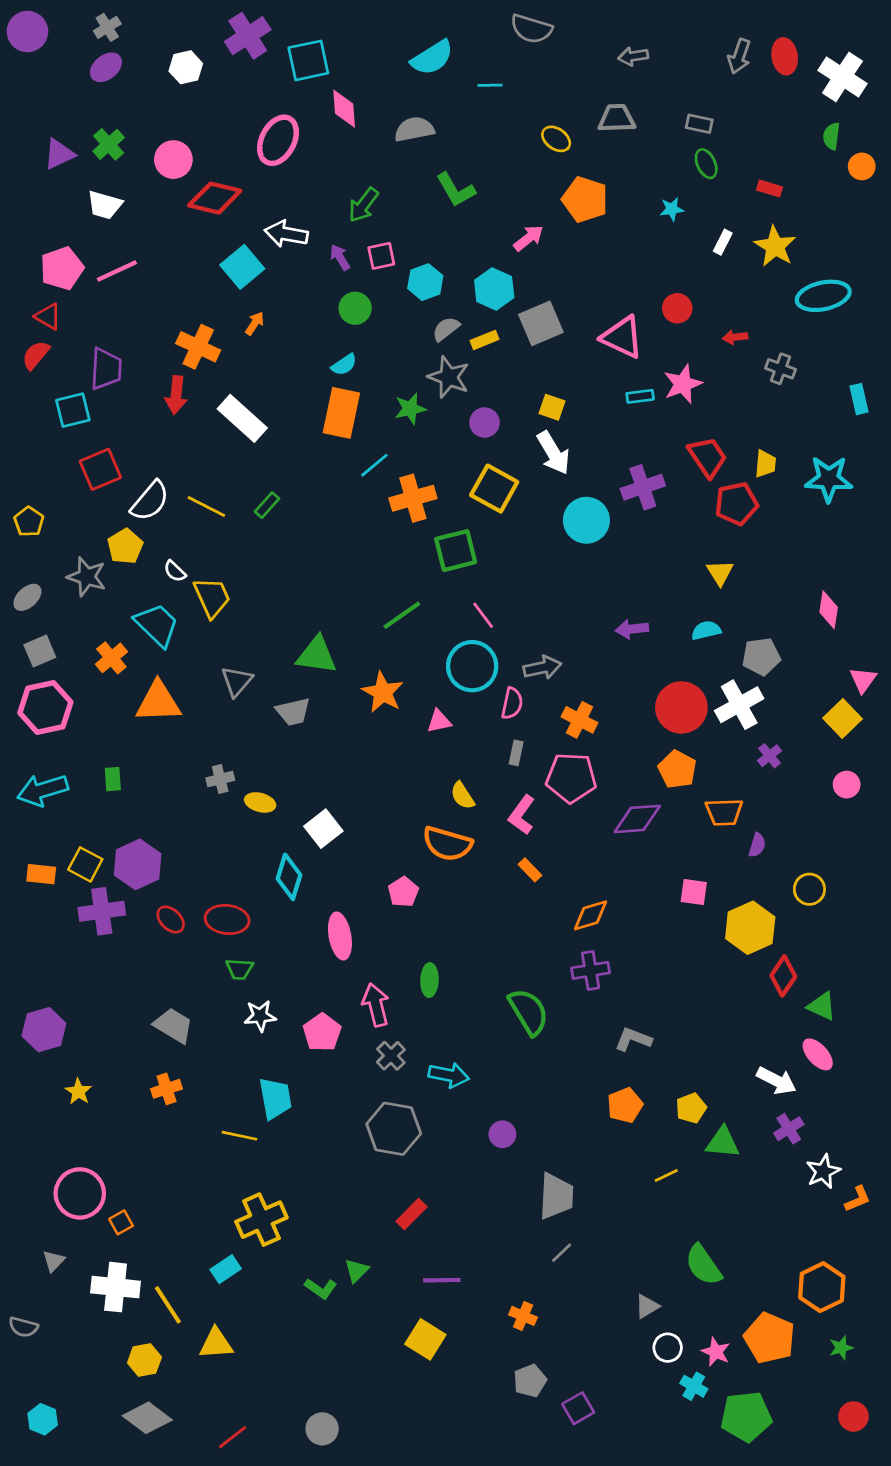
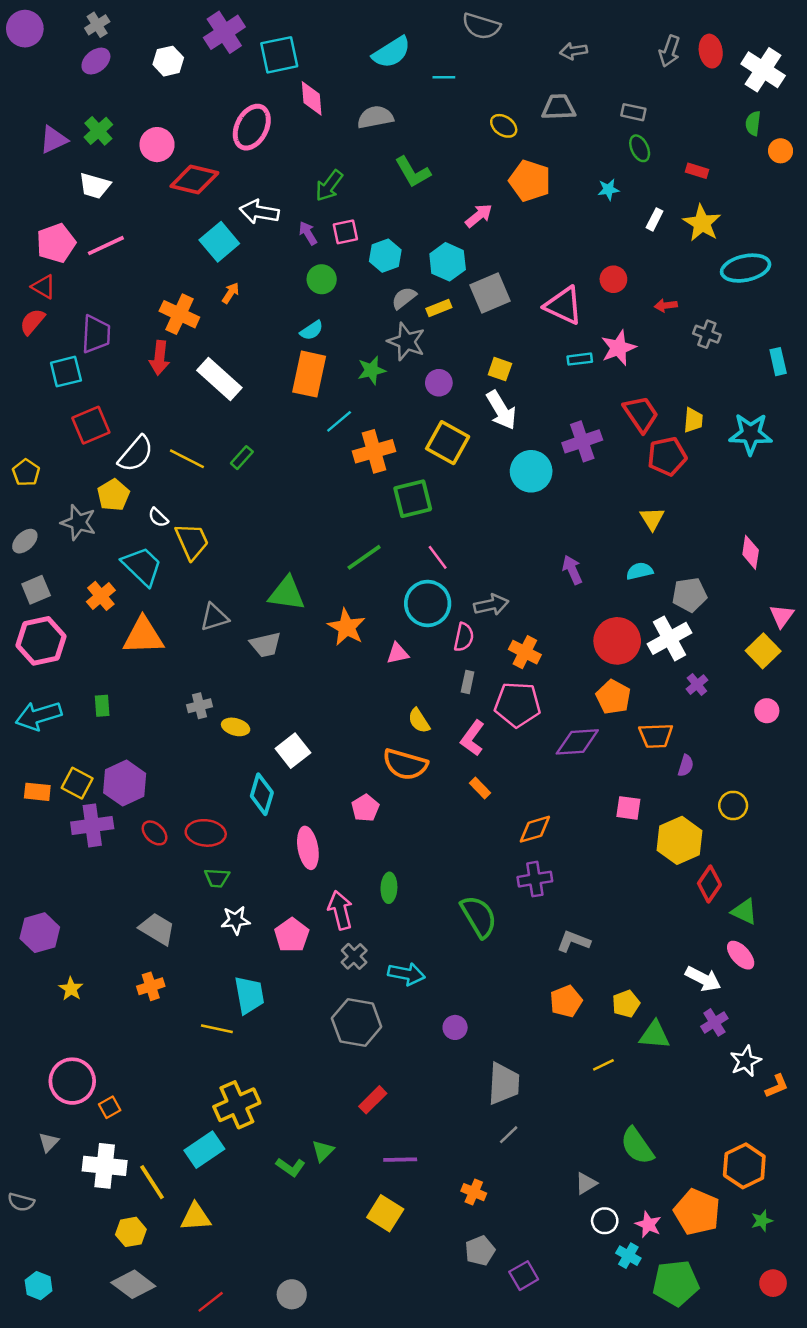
purple arrow: (632, 629) -> (572, 570), turned 72
gray triangle: (237, 681) -> (214, 617), turned 32
cyan rectangle: (226, 1269) -> (204, 1150), size x1.4

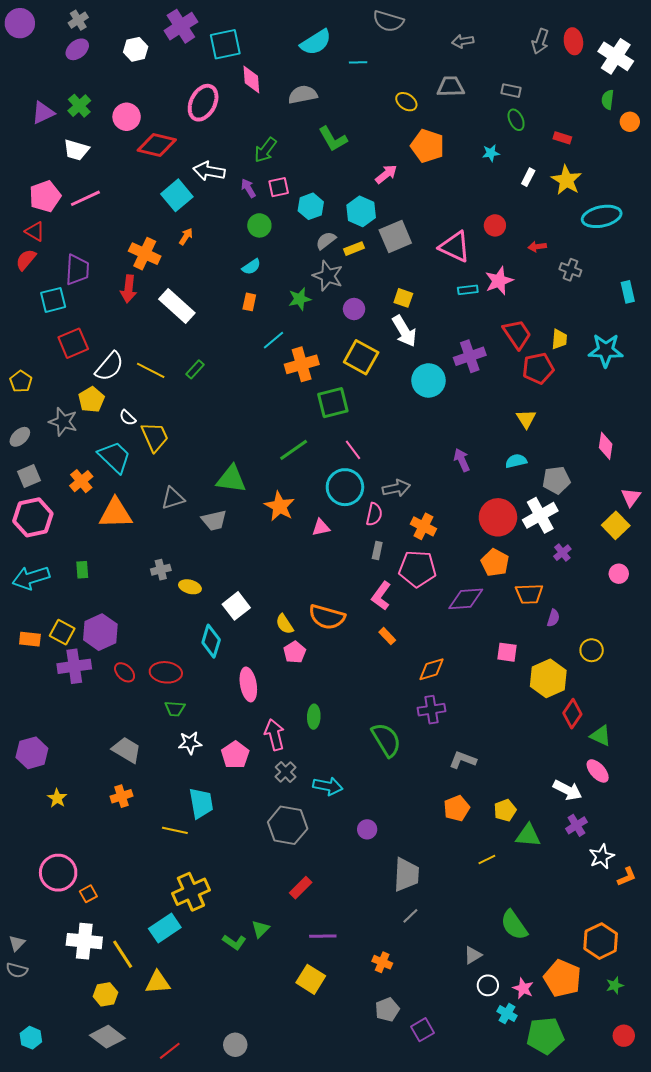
orange rectangle: (309, 374) -> (249, 302), size x0.5
yellow semicircle: (419, 721) -> (285, 624), moved
gray triangle: (49, 1142) -> (17, 943), moved

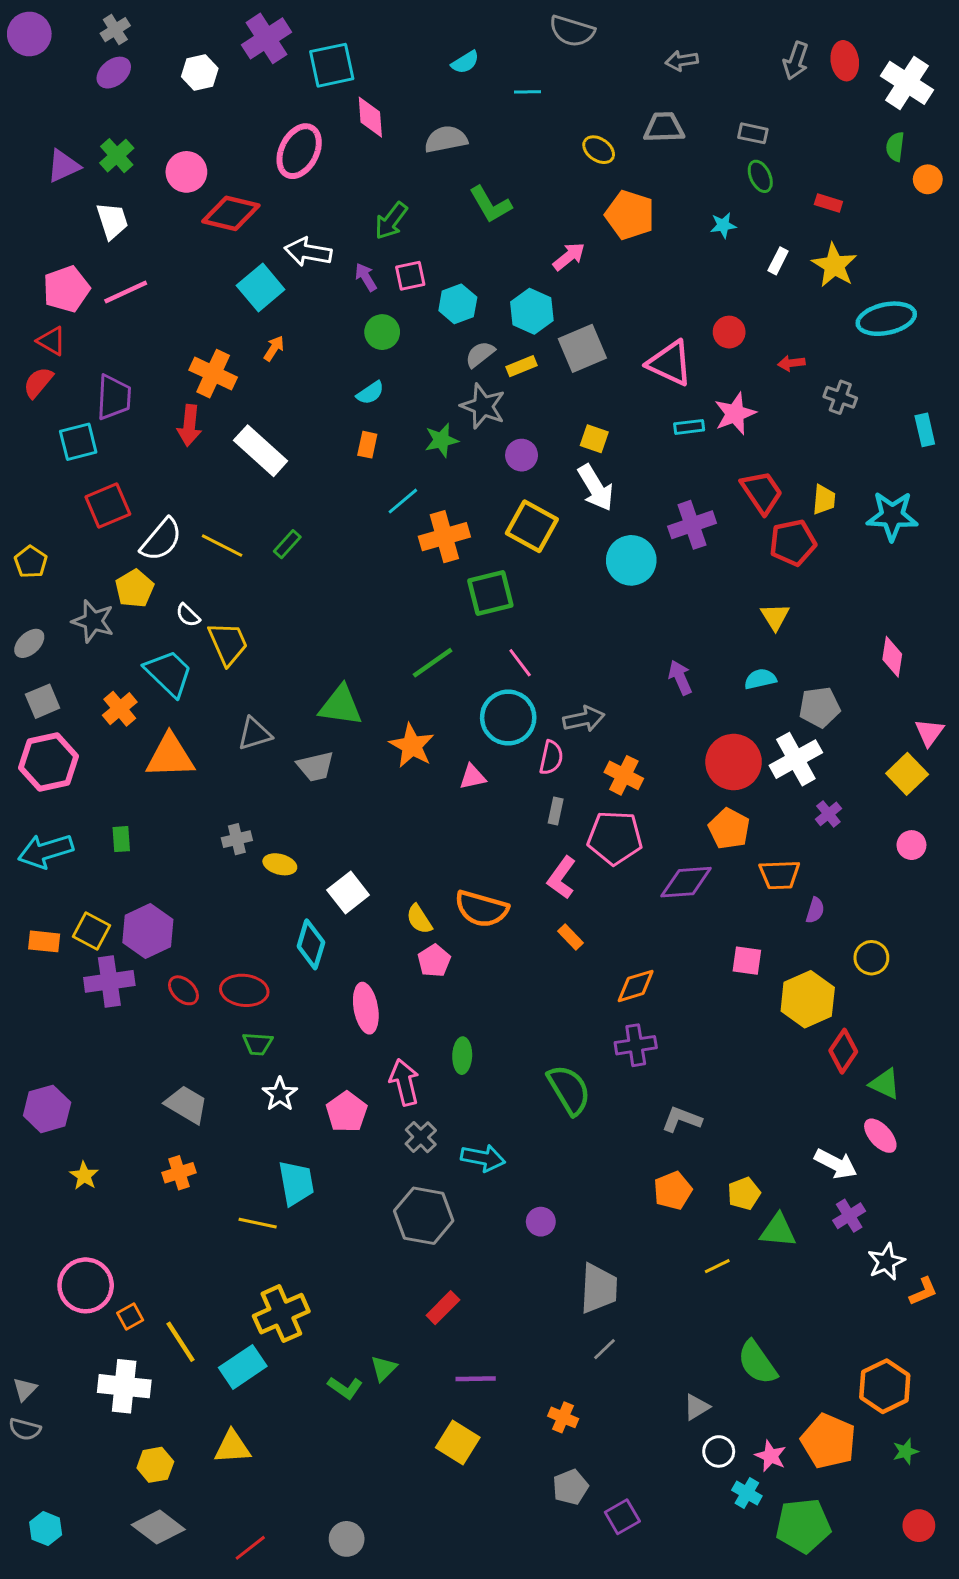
cyan semicircle: (316, 42) -> (465, 62), size x0.6
white trapezoid: (76, 150) -> (112, 221), turned -124
white star: (190, 743) -> (280, 1094), turned -30
yellow line: (123, 954) -> (180, 1342), moved

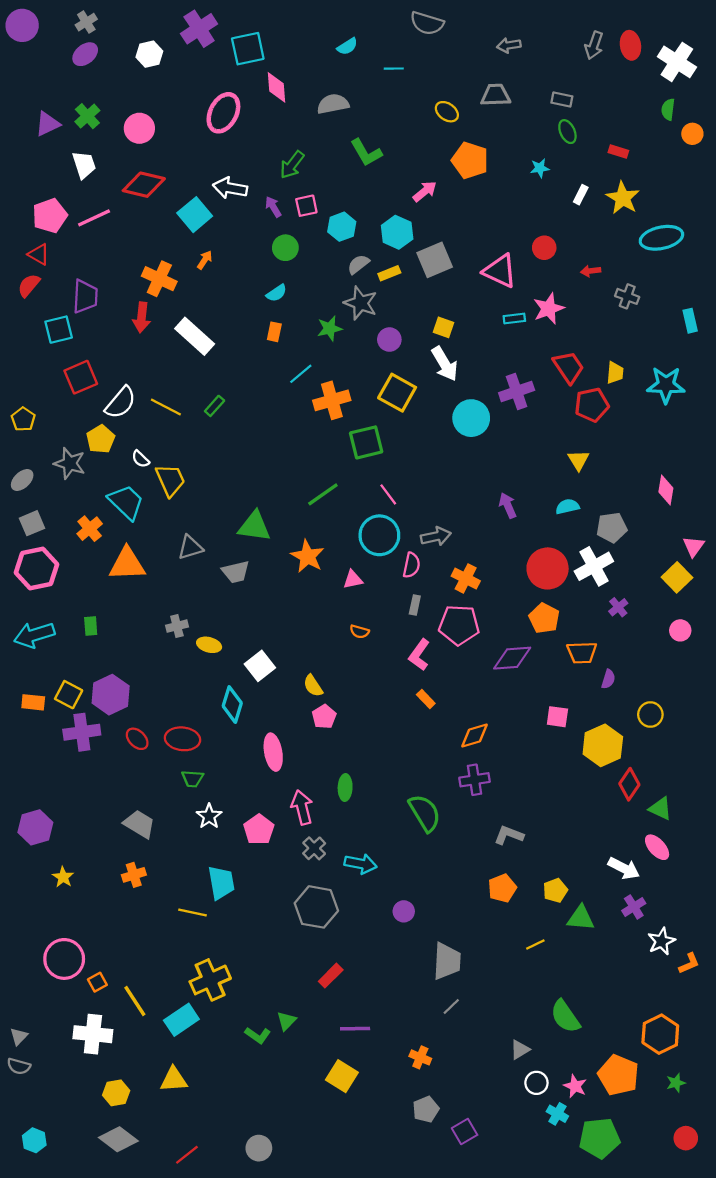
red diamond: (231, 213) -> (144, 185), moved
orange semicircle: (481, 909) -> (359, 632), moved, size x0.5

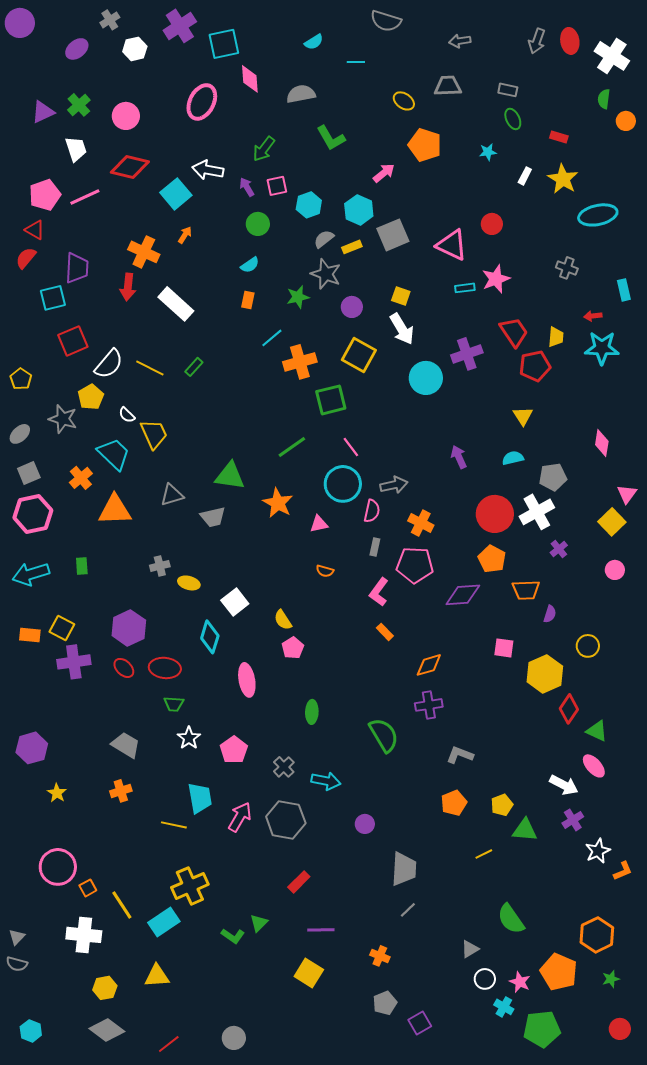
gray cross: (86, 22) -> (110, 20), moved
red arrow: (591, 271) -> (593, 316), moved
purple hexagon: (111, 695) -> (129, 628), moved
pink arrow: (302, 807) -> (240, 817), moved, turned 44

